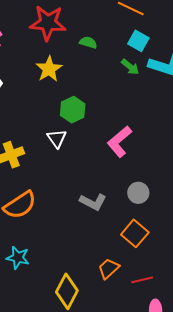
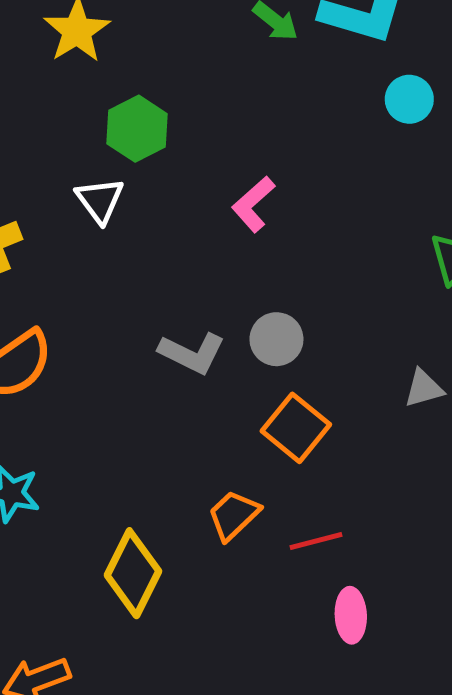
pink L-shape: (119, 142) -> (253, 204), size x0.7
gray circle: (138, 193) -> (276, 339), moved

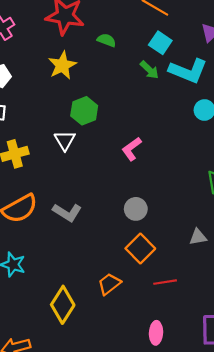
gray L-shape: (192, 353) -> (67, 212), moved
red line: (316, 541) -> (165, 282), moved

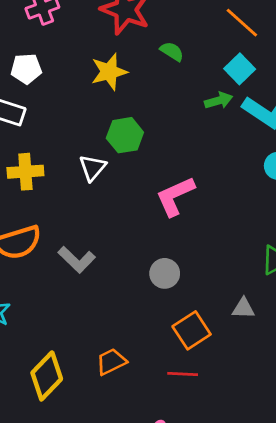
green arrow: (149, 70) -> (219, 100), turned -72
pink L-shape: (132, 149) -> (175, 196), size x1.4
gray triangle: (198, 237) -> (243, 308), moved
orange square: (140, 249) -> (192, 330), moved

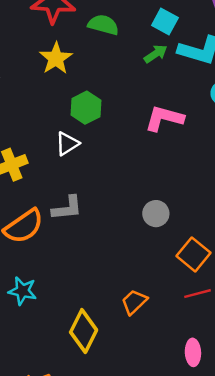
green semicircle: (172, 51) -> (103, 25), size x1.4
white triangle: (93, 168) -> (67, 144), turned 35
pink L-shape: (175, 196) -> (164, 118), moved, turned 57
gray L-shape: (77, 260) -> (67, 208), moved, turned -32

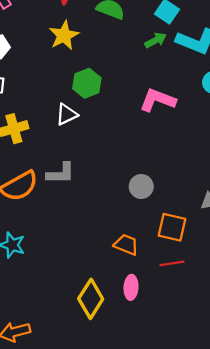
orange square: (194, 254) -> (172, 227), turned -32
orange trapezoid: (134, 302) -> (126, 245), moved, turned 60
yellow diamond: (84, 331) -> (91, 299), moved
pink ellipse: (193, 352) -> (131, 287), moved

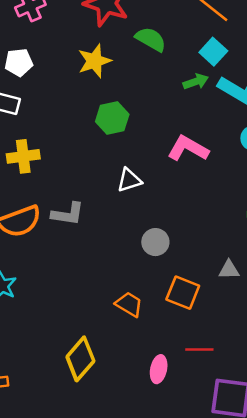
white triangle: (67, 114) -> (129, 180), moved
red line: (172, 263) -> (199, 350), moved
pink ellipse: (131, 287) -> (159, 369), moved

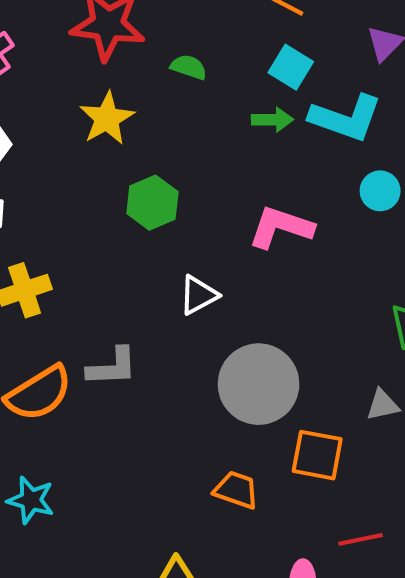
green semicircle: (151, 39) -> (189, 67), size x0.7
green arrow: (196, 82) -> (272, 120), turned 30
gray circle: (155, 242) -> (259, 384), size x1.8

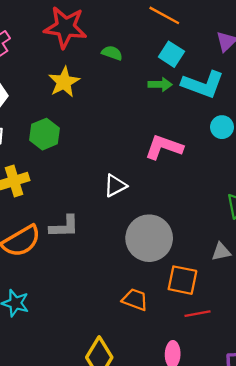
green hexagon: (152, 203) -> (44, 134), moved
red line: (361, 539) -> (197, 314), moved

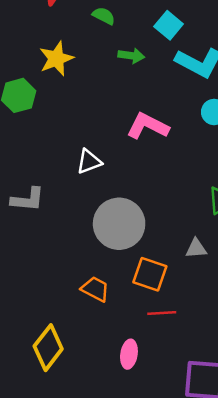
yellow star: (64, 82) -> (56, 59), moved
green arrow: (160, 85) -> (131, 56), moved

